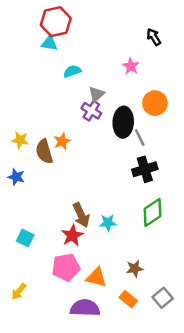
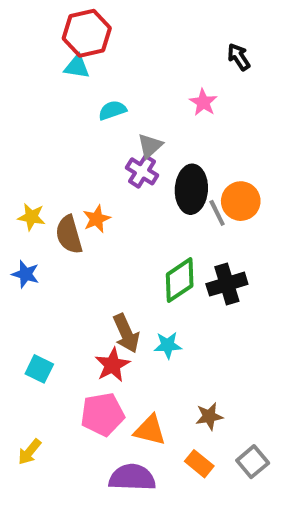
orange circle: (155, 103) -> (241, 201), moved
black cross: (145, 169) -> (227, 284), moved
green diamond: (152, 213) -> (180, 280), moved

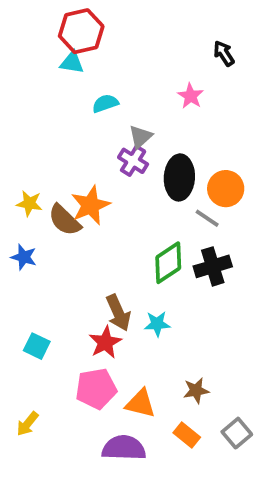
gray line: (217, 213) -> (207, 218), moved, turned -30
orange star: (97, 219) -> (90, 205), size x1.5
brown semicircle: (69, 235) -> (65, 220), turned -30

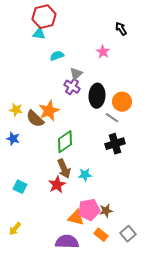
green diamond: (168, 263) -> (65, 142), moved
pink pentagon: (96, 389) -> (89, 210), moved

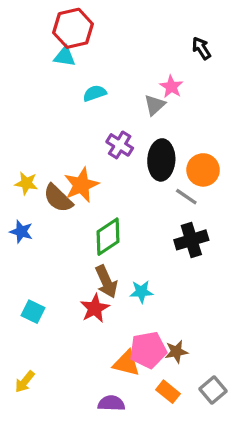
gray triangle: (76, 74) -> (155, 105), moved
purple semicircle: (67, 242) -> (111, 403), size x0.7

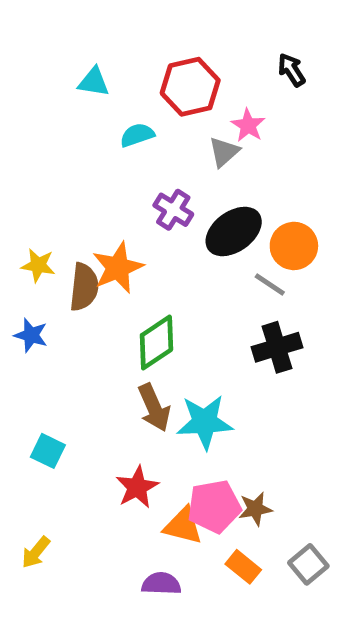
red hexagon: (73, 28) -> (190, 87), moved
black ellipse: (161, 160) -> (234, 231), turned 51
brown semicircle: (58, 198) -> (84, 287), turned -128
cyan star: (141, 292) -> (205, 422), size x1.6
red star: (95, 308) -> (137, 487), moved

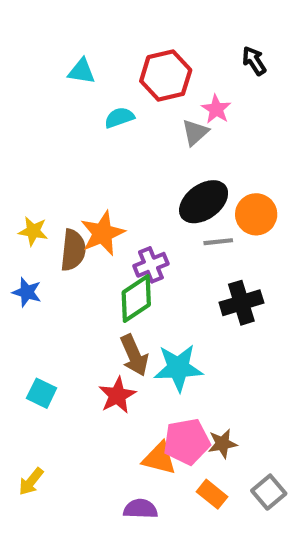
purple cross: (173, 210) -> (151, 265), moved, turned 36
gray line: (270, 285) -> (218, 242), moved, turned -40
red star: (137, 487) -> (117, 395), moved

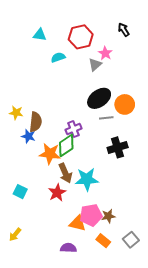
orange star: (103, 233) -> (50, 154), moved, turned 30
blue star: (27, 292) -> (28, 136), moved

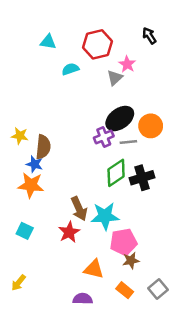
purple cross: (73, 129) -> (104, 137), moved
green diamond: (66, 145) -> (116, 173), moved
orange star: (50, 154) -> (31, 185), moved
pink pentagon: (91, 215) -> (123, 242), moved

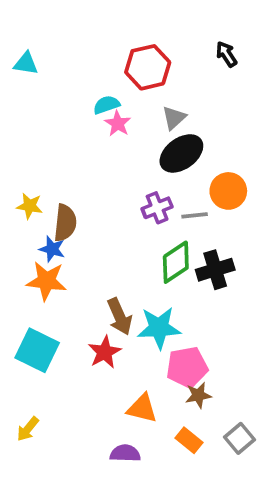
cyan triangle: (48, 42) -> (26, 64), moved
pink star: (127, 64) -> (118, 123), moved
black ellipse: (120, 118) -> (181, 153), moved
cyan square: (25, 231) -> (37, 350), size x1.6

